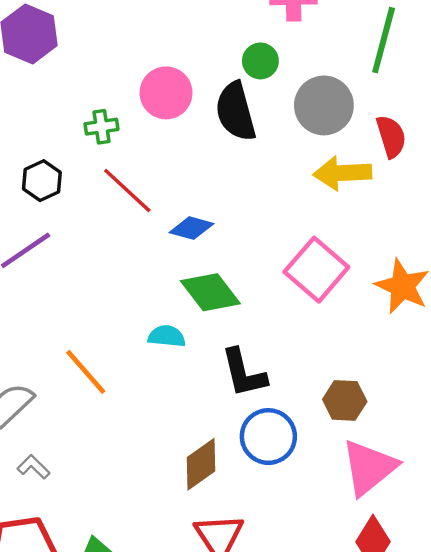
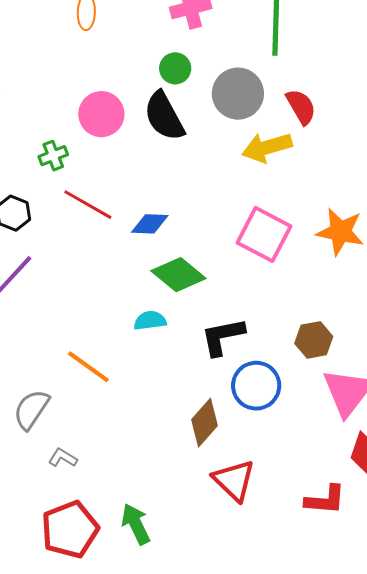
black L-shape: (244, 373) -> (223, 337), turned 105

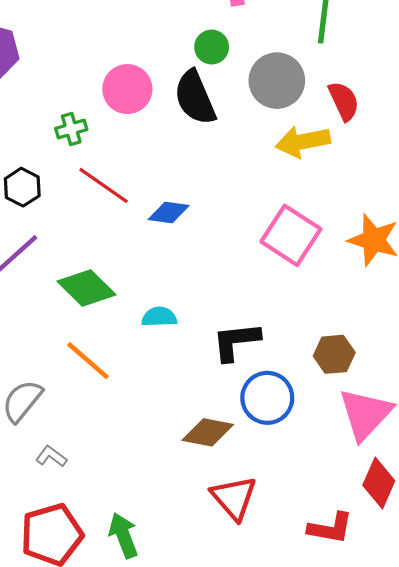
green diamond: (178, 275) -> (87, 288), moved
brown diamond: (204, 423) -> (208, 432), turned 54

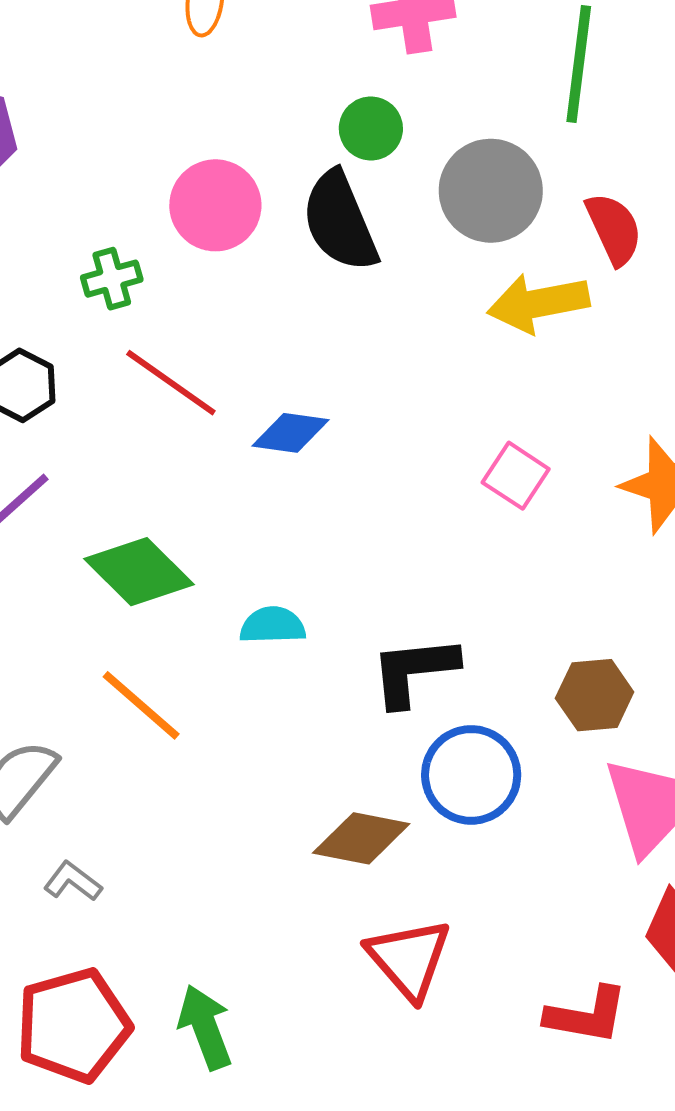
pink square: (291, 235) -> (516, 476), size x0.6

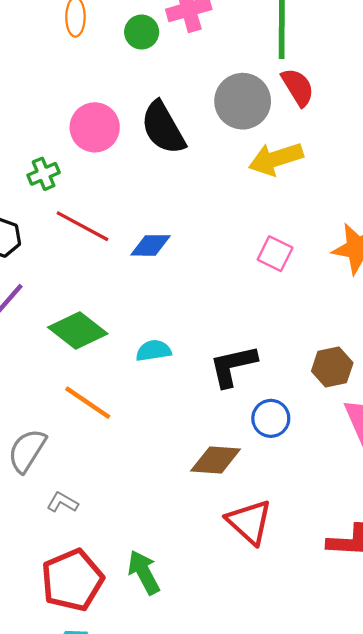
green circle: (371, 129) -> (142, 32), moved
red semicircle: (614, 229) -> (298, 87), moved
blue circle: (471, 775) -> (271, 418), size x0.7

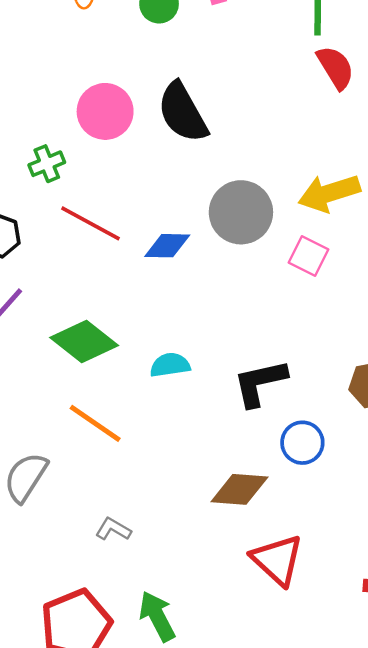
gray circle: (243, 101) -> (241, 212), moved
yellow arrow: (276, 159) -> (329, 193), moved
gray L-shape: (62, 502) -> (113, 529), moved

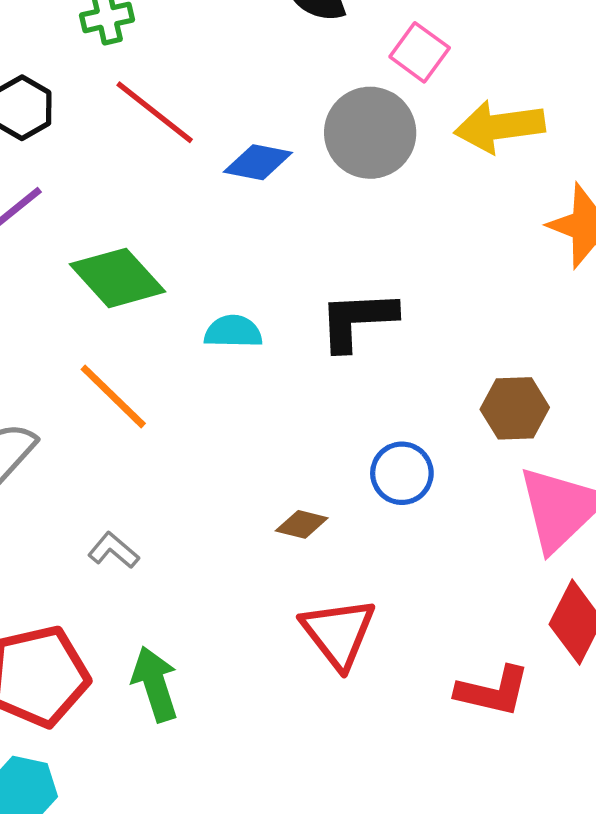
pink square: (308, 256) -> (420, 52), moved
black L-shape: (260, 383) -> (357, 320), moved
brown diamond: (239, 489) -> (302, 524), size x0.6

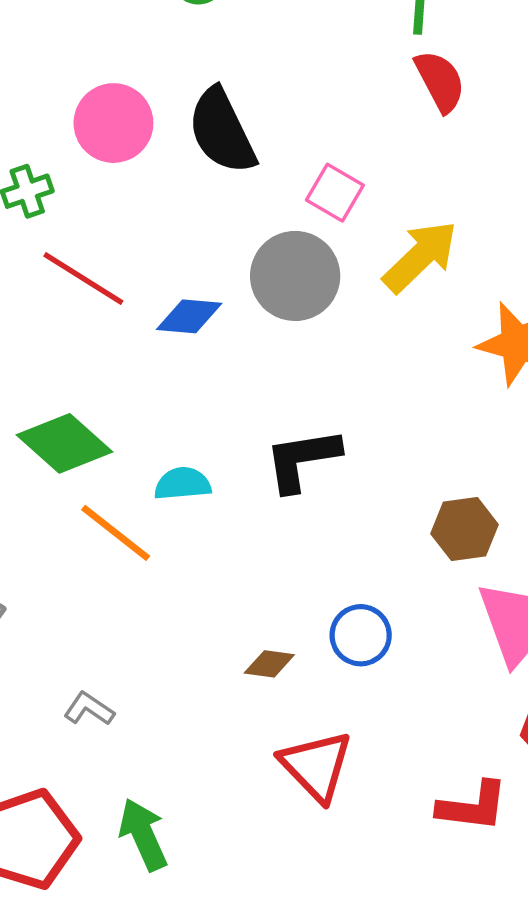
yellow arrow: (499, 127) -> (420, 257), turned 150
orange line: (113, 396) -> (116, 533), moved
blue circle: (402, 473) -> (361, 635), moved

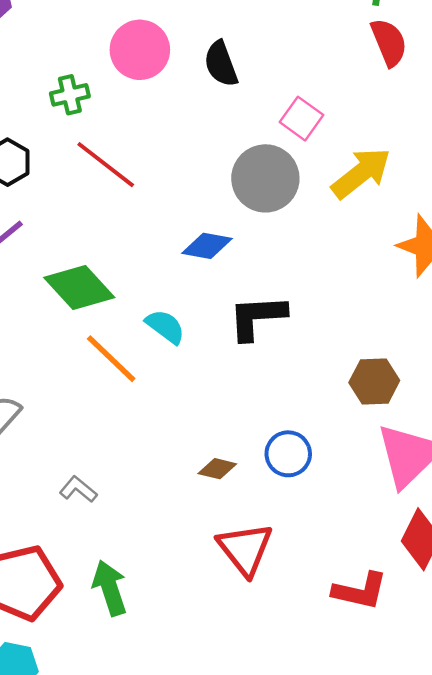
black semicircle: (222, 131) -> (221, 64), size x0.7
blue diamond: (189, 316) -> (207, 246), moved
cyan semicircle: (183, 484) -> (165, 327), turned 36

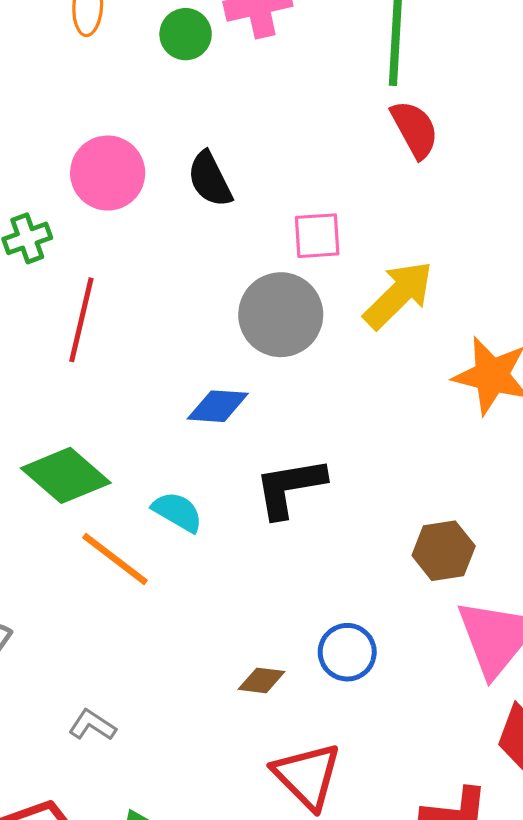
pink square: (301, 119) -> (317, 236), turned -33
red line: (106, 165) -> (81, 320), turned 72

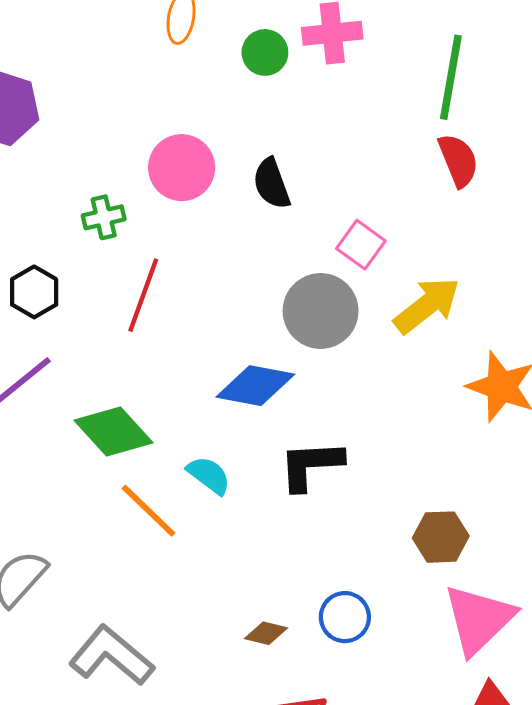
pink square: (317, 236) -> (361, 245), turned 33
blue diamond: (218, 406) -> (255, 386), size x1.4
gray L-shape: (92, 725) -> (111, 656), size x2.0

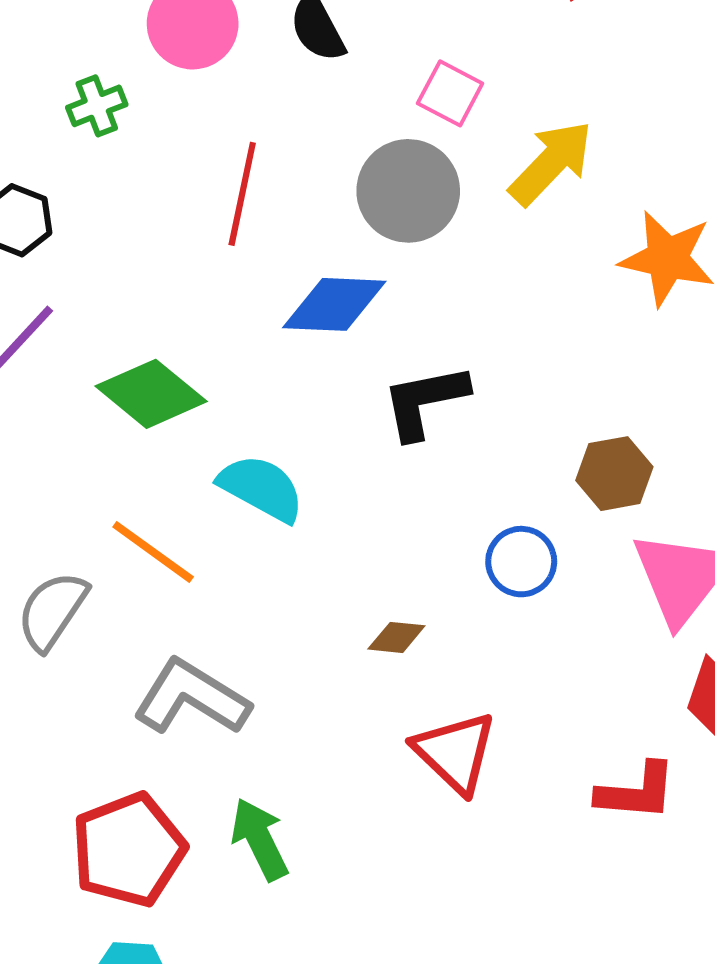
red line: (143, 295) -> (242, 194), moved
cyan semicircle: (209, 475) -> (261, 488), moved, size x1.4
orange line: (149, 511) -> (153, 552), moved
blue circle: (345, 617) -> (521, 562), moved

